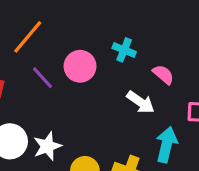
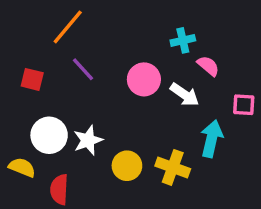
cyan cross: (124, 50) -> (183, 40), moved, turned -35
pink circle: (80, 66) -> (144, 79), moved

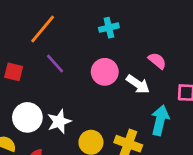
cyan cross: (183, 40) -> (109, 28), moved

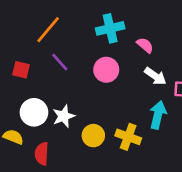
cyan cross: (109, 28) -> (110, 28), size x1.5
pink semicircle: (157, 61) -> (145, 45), moved
white arrow: (138, 84) -> (155, 76), moved

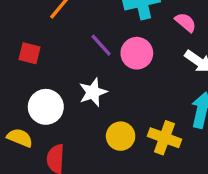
purple line: (60, 62) -> (101, 45), moved
white star: (64, 116) -> (93, 92), moved

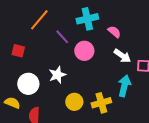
purple line: (101, 45) -> (62, 37), moved
yellow cross: (164, 138) -> (101, 103), turned -36

